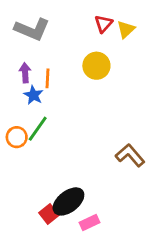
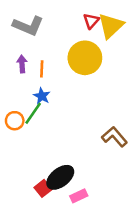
yellow triangle: (126, 29) -> (111, 26), size x1.6
yellow circle: (96, 66) -> (85, 58), size x1.4
blue star: (33, 95) -> (42, 96), moved

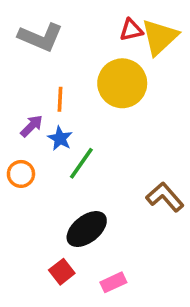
red triangle: (91, 21) -> (131, 30), turned 35
purple arrow: (22, 64) -> (32, 126), moved, turned 49
green line: (33, 113) -> (81, 163), moved
black ellipse: (60, 177) -> (87, 229), moved

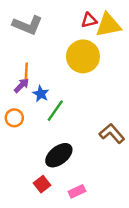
yellow triangle: (160, 37) -> (108, 25), turned 32
orange line: (60, 99) -> (26, 71), moved

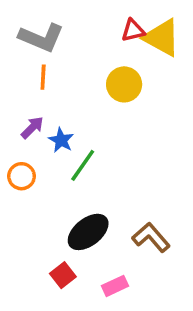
yellow triangle: (108, 25) -> (162, 38), turned 40
yellow circle: (83, 56) -> (124, 84), size x0.7
orange line: (26, 71) -> (43, 77), moved
brown L-shape: (112, 134) -> (151, 237), moved

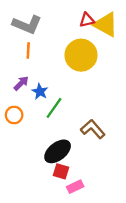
yellow circle: (124, 84) -> (81, 55), size x1.4
brown L-shape: (151, 237) -> (93, 129), moved
red square: (63, 275) -> (61, 171), moved, turned -35

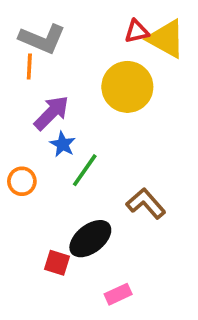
orange line: (28, 50) -> (29, 67), moved
purple arrow: (21, 83) -> (51, 113), moved, size x1.5
red square: (61, 171) -> (57, 263), moved

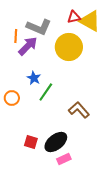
gray L-shape: (42, 39) -> (39, 27), moved
purple arrow: (51, 113) -> (28, 46), moved
black ellipse: (90, 239) -> (56, 142), moved

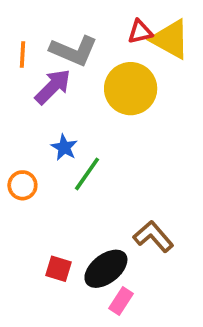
orange line: (16, 36) -> (22, 54), moved
brown L-shape: (79, 110) -> (153, 236), moved
pink rectangle: (64, 159) -> (121, 301), turned -32

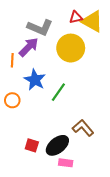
orange line: (22, 54) -> (12, 60), moved
blue star: (64, 147) -> (35, 80), size x1.5
green line: (87, 174) -> (58, 92), moved
pink rectangle: (121, 301) -> (66, 163), turned 64

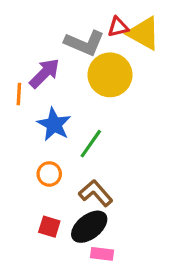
gray L-shape: (40, 28) -> (84, 43), moved
orange circle: (12, 100) -> (49, 174), moved
brown L-shape: (83, 128) -> (96, 193), moved

